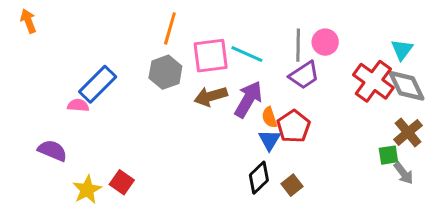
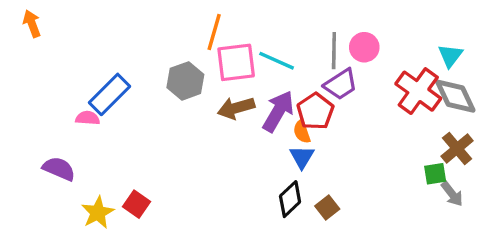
orange line: (170, 28) -> (214, 32), moved
red pentagon: (294, 126) -> (315, 111), moved

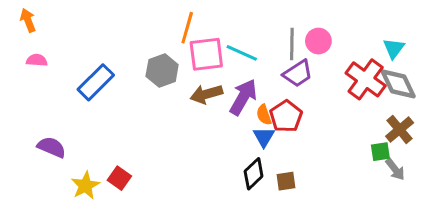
red pentagon: (315, 111) -> (286, 116), moved
pink semicircle: (88, 118) -> (37, 60), moved
brown square: (327, 208) -> (286, 181), turned 30

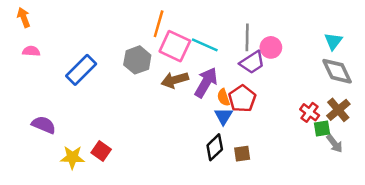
pink circle: (318, 41) -> (271, 47), moved
pink square: (206, 54) -> (175, 46), turned 32
red cross: (366, 79) -> (310, 112), moved, size x0.6
yellow star: (85, 186) -> (72, 157), turned 30

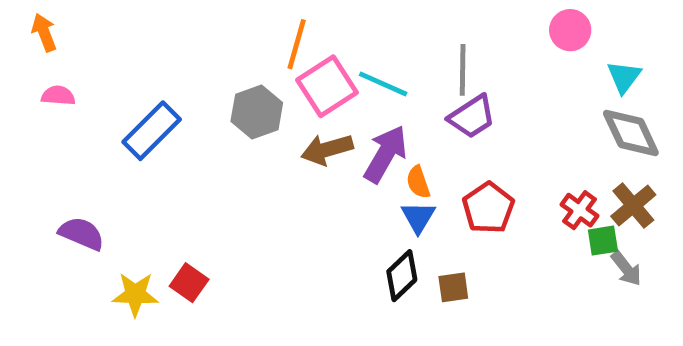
pink square: (175, 46) -> (327, 86), turned 32
pink circle: (271, 47) -> (570, 30), moved
red pentagon: (242, 99) -> (488, 208), moved

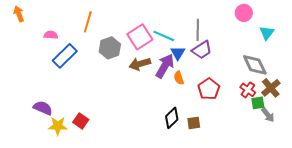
orange line: (297, 44) -> (88, 22), moved
pink semicircle: (58, 96) -> (51, 35), moved
gray diamond: (631, 133) -> (255, 65), moved
blue triangle: (418, 217) -> (178, 53), moved
purple semicircle: (82, 234) -> (43, 108), moved

